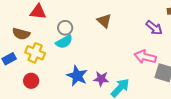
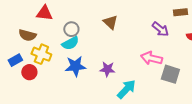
blue star: (77, 76) -> (75, 66), moved, turned -30
purple star: (101, 79) -> (107, 69), moved
red circle: (31, 81) -> (29, 72), moved

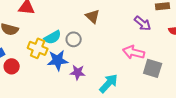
gray circle: (71, 29) -> (74, 39), moved
yellow cross: (41, 54) -> (38, 48), moved
purple star: (107, 69) -> (78, 72), moved

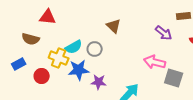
red circle: (12, 66) -> (42, 76), moved

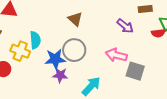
cyan semicircle: (74, 47) -> (35, 40), turned -66
gray circle: (95, 49) -> (74, 50), moved, size x1.5
blue star: (79, 70) -> (55, 59), moved

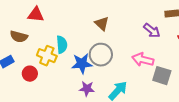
purple star: (60, 75) -> (87, 89), moved

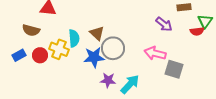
brown triangle: (102, 24) -> (97, 33), moved
red circle: (30, 74) -> (40, 55), moved
purple star: (87, 89) -> (108, 80), moved

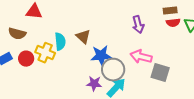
purple arrow: (164, 24) -> (138, 25), moved, turned 36
red semicircle: (197, 31) -> (173, 23), moved
gray circle: (113, 48) -> (113, 70), moved
blue star: (94, 57) -> (101, 56), moved

